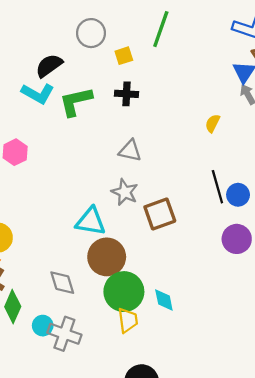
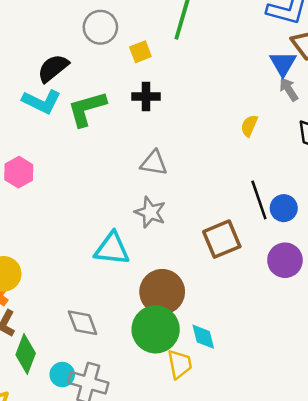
brown square: (160, 214) -> (222, 239), moved
brown circle: (107, 257) -> (162, 292), moved
yellow trapezoid: (128, 320) -> (180, 364), moved

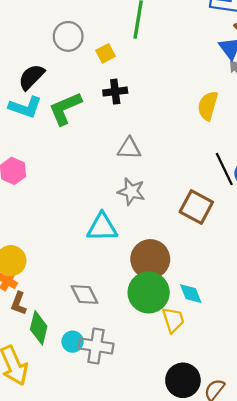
yellow semicircle: (249, 126) -> (208, 106), size x1.5
brown square: (222, 239) -> (196, 207), turned -32

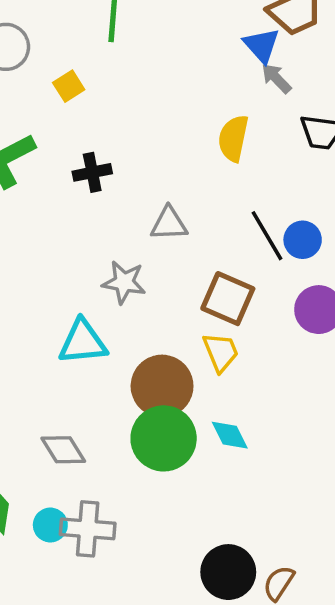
yellow square: (106, 53) -> (69, 86), moved
black cross: (115, 92) -> (92, 172), moved
gray triangle: (129, 148) -> (169, 224), moved
yellow trapezoid: (173, 320) -> (221, 352), moved

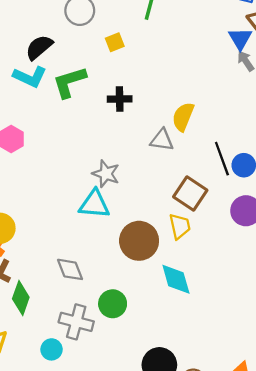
yellow semicircle: (233, 138) -> (183, 117), moved
gray star: (124, 282) -> (106, 174), moved
cyan diamond: (230, 435) -> (176, 279), size x1.4
green circle: (164, 438) -> (113, 304), moved, size x0.7
cyan circle: (50, 525) -> (52, 349), moved

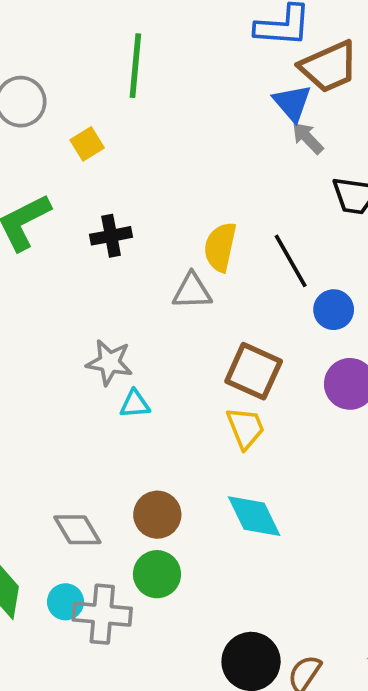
black line: (222, 159) -> (291, 261), moved
cyan triangle: (94, 204) -> (135, 404), moved, size x0.6
brown circle: (139, 241) -> (157, 515), moved, size x0.7
cyan circle: (52, 349) -> (65, 602), moved

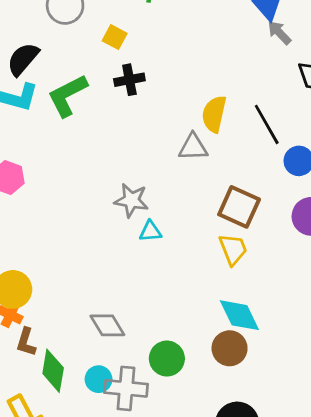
yellow square: (87, 144) -> (115, 37), turned -30
black cross: (111, 236) -> (129, 80), moved
brown circle: (157, 515) -> (230, 348), moved

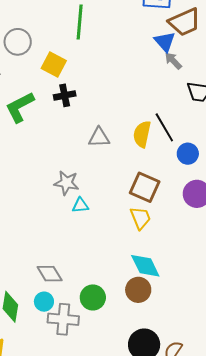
yellow square: (115, 37) -> (54, 65), size x1.4
yellow semicircle: (214, 114) -> (142, 134), moved
gray triangle: (193, 147) -> (99, 137), moved
cyan circle: (99, 379) -> (44, 302), moved

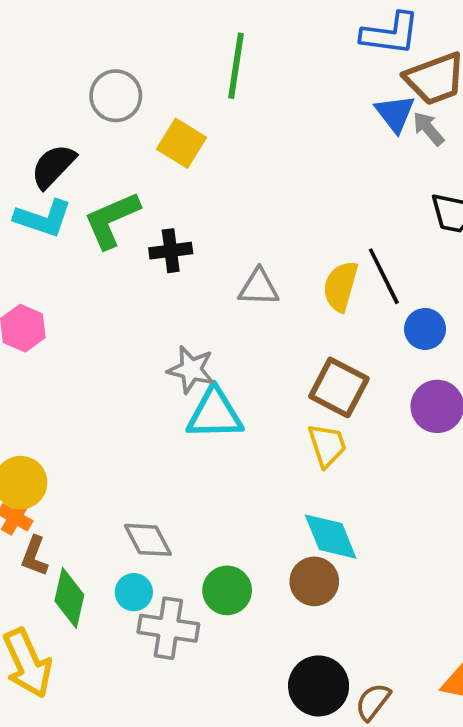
gray arrow: (173, 61) -> (428, 129), moved
black cross: (65, 95) -> (171, 251), moved
cyan triangle: (80, 205) -> (215, 414), size x1.8

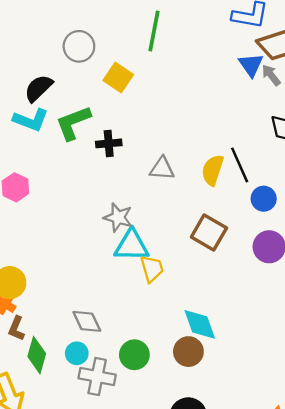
yellow trapezoid: (327, 445) -> (152, 269), moved

